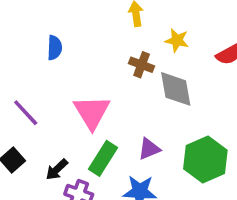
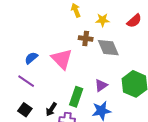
blue semicircle: (55, 48) -> (31, 58), moved, turned -120
pink triangle: (92, 112) -> (62, 59), moved

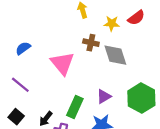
red semicircle: (134, 21) -> (136, 18), moved
blue semicircle: (31, 58) -> (23, 48), moved

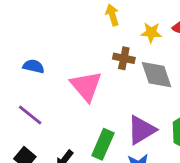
blue semicircle: (23, 48) -> (33, 66), turned 49
purple triangle: (104, 97) -> (141, 130), size x1.5

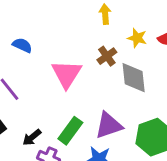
brown cross: (124, 58) -> (107, 56), turned 30

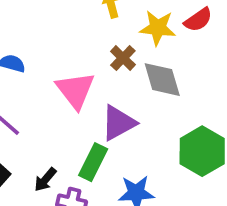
yellow star: (137, 38) -> (158, 28), size x1.4
purple triangle: (109, 125) -> (118, 123), moved

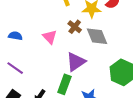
pink triangle: (75, 90) -> (50, 37), moved, size x0.7

